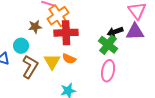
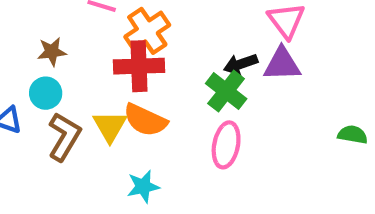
orange cross: (58, 16) -> (147, 31), moved
brown star: (35, 27) -> (52, 52), moved
orange semicircle: (69, 59) -> (145, 120), size x1.5

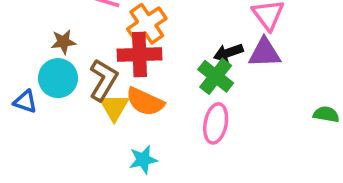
cyan circle: (46, 93) -> (58, 78), size x1.4
brown L-shape: (64, 137) -> (103, 80), moved

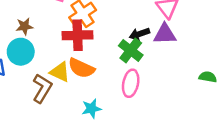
brown L-shape: (103, 80) -> (42, 88), moved
yellow triangle: (114, 107) -> (60, 72), turned -35
cyan star: (143, 160) -> (91, 109), moved

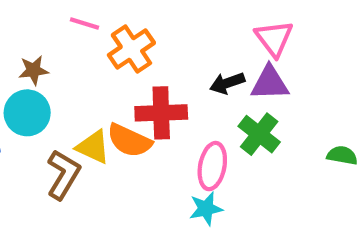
red cross: (78, 35) -> (161, 113), moved
green cross: (131, 50) -> (259, 134), moved
cyan star: (91, 109) -> (206, 209), moved

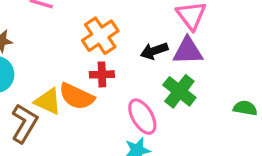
orange cross: (131, 49) -> (100, 36), moved
red cross: (161, 113) -> (102, 74), size x0.6
pink ellipse: (212, 166) -> (142, 117), turned -42

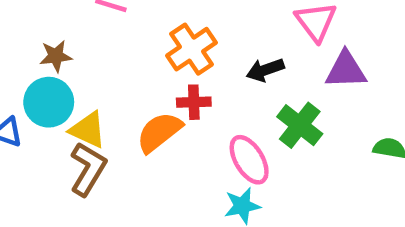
purple triangle: (188, 51) -> (346, 70), moved
orange semicircle: (77, 96) -> (159, 132), turned 117
yellow triangle: (48, 101) -> (88, 130), moved

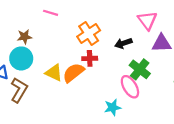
yellow triangle: (88, 130) -> (54, 73), moved
pink ellipse: (249, 160) -> (130, 87), moved
brown L-shape: (88, 169) -> (19, 90), moved

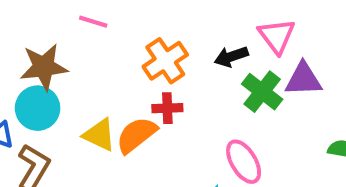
brown star: (24, 37) -> (44, 67), size x1.6
black arrow: (123, 43) -> (231, 57), moved
green cross: (140, 69) -> (262, 92), moved

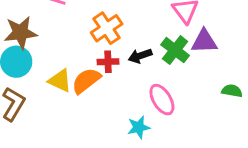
black arrow: (231, 57) -> (140, 56), moved

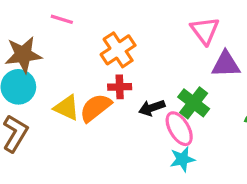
green cross: (175, 50) -> (194, 103), moved
black arrow: (140, 56) -> (152, 108), moved
cyan star: (139, 127) -> (182, 159), moved

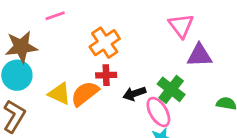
pink line: (62, 19) -> (55, 16), turned -36

